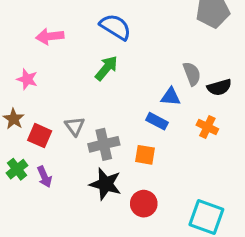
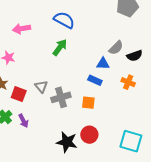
gray semicircle: (192, 74) -> (116, 48), turned 70
black star: (106, 184) -> (67, 142), moved

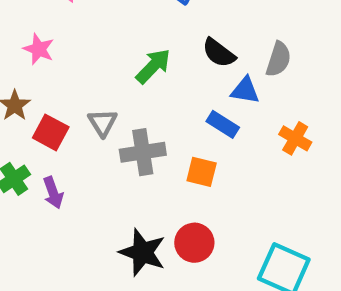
green arrow: (60, 47) -> (153, 66), moved
gray semicircle: (116, 48) -> (278, 59), turned -35
black semicircle: (135, 56) -> (219, 53), moved, turned 49

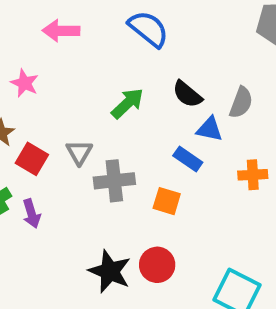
orange cross: (295, 138) -> (253, 175), turned -36

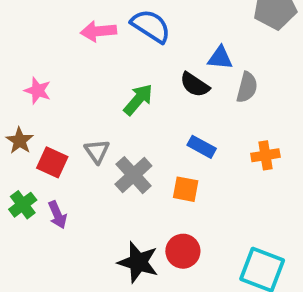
pink arrow: (61, 31) -> (98, 31), moved
blue triangle: (210, 129) -> (220, 58), moved
gray cross: (114, 181) -> (133, 175), turned -30

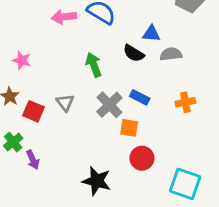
gray semicircle: (247, 87) -> (171, 54), turned -110
green arrow: (138, 100) -> (94, 65), turned -60
gray cross: (133, 175) -> (109, 105), moved
purple arrow: (57, 215) -> (33, 160), moved
red circle: (183, 251) -> (142, 158), moved

